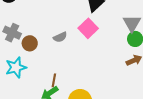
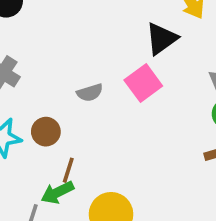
brown circle: (30, 43) -> (46, 132), moved

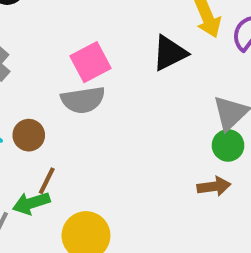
pink square: (143, 83) -> (90, 62), moved
gray semicircle: (90, 93) -> (83, 100), size x1.5

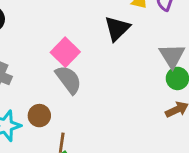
gray semicircle: (83, 100) -> (69, 80), turned -100

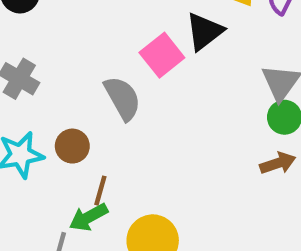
pink square: (65, 52) -> (162, 55), moved

